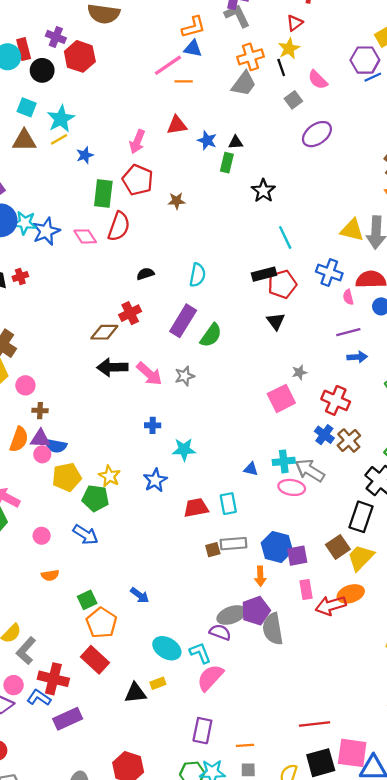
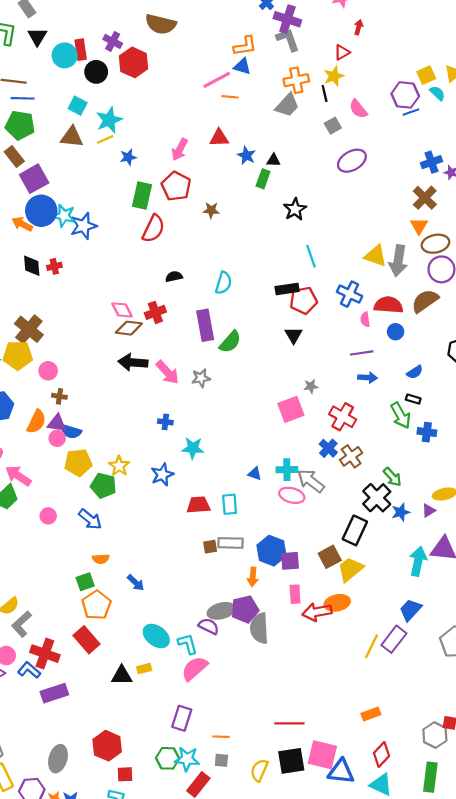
pink diamond: (85, 236) -> (122, 310), moved
purple rectangle: (183, 321) -> (205, 325), turned -48
orange semicircle: (50, 575) -> (101, 559), moved

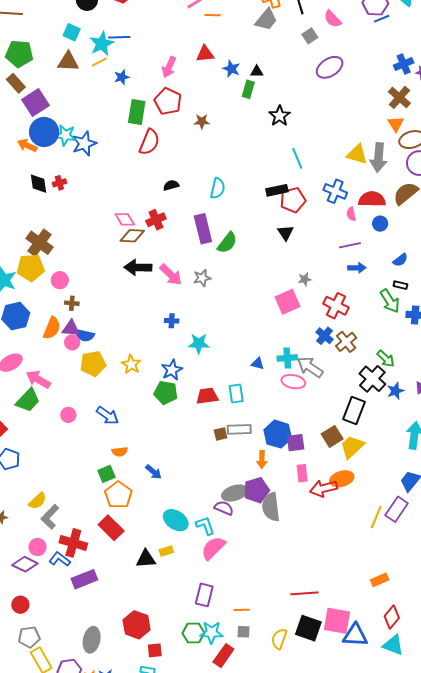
blue line: (23, 98) -> (119, 37), moved
green pentagon: (103, 486) -> (166, 393), moved
black square: (291, 761) -> (308, 628), turned 32

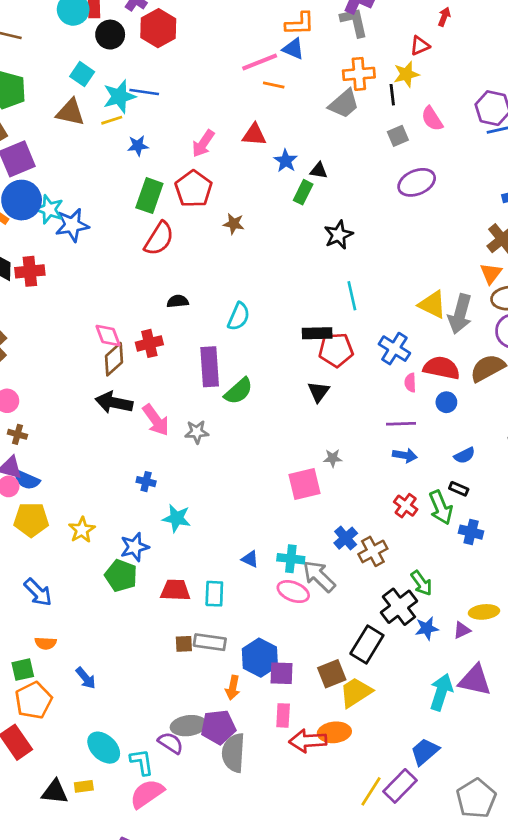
red cross: (59, 183) -> (30, 271), size x1.5
brown diamond: (132, 236) -> (114, 359), turned -55
red cross: (336, 306) -> (406, 506), moved, size x0.7

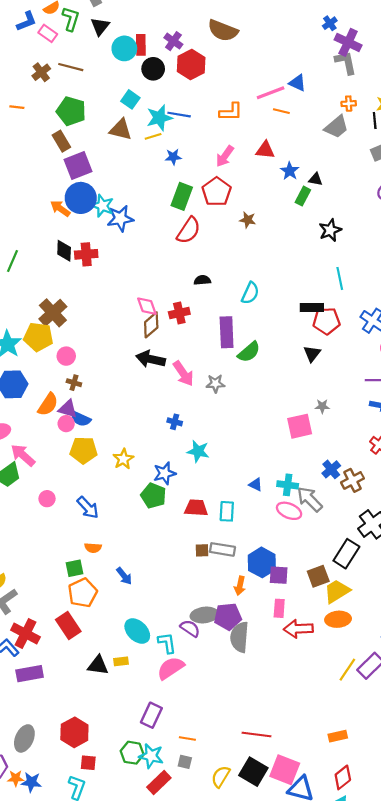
orange L-shape: (300, 24) -> (231, 112), moved
orange cross: (359, 74) -> (349, 104), size x0.6
orange ellipse: (334, 732) -> (338, 619), moved

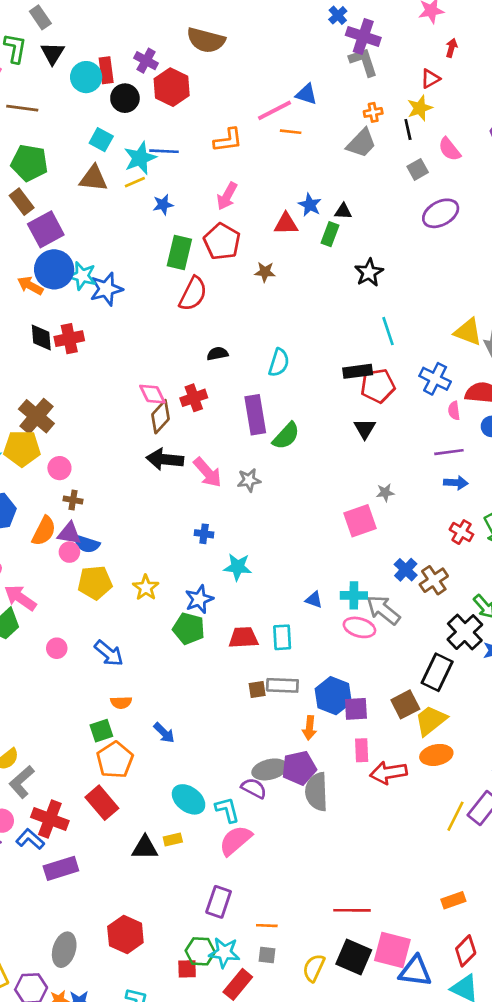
red triangle: (265, 150) -> (286, 224), moved
red square: (88, 763) -> (187, 969), moved

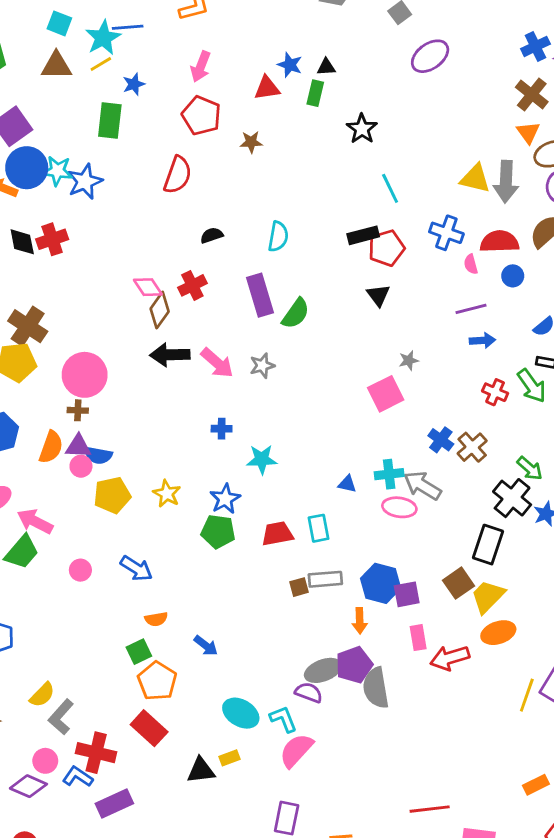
green rectangle: (179, 252) -> (110, 121), moved
pink circle: (59, 468) -> (85, 375), moved, size x1.8

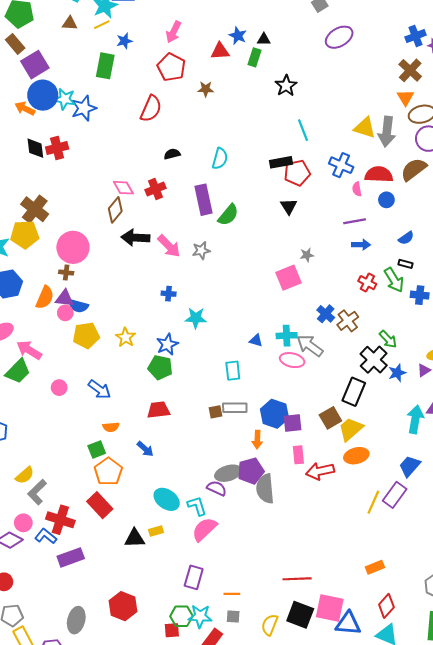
brown triangle: (56, 66) -> (70, 23), size x0.7
brown diamond: (160, 310) -> (115, 210), moved
red trapezoid: (277, 534) -> (159, 410), moved

